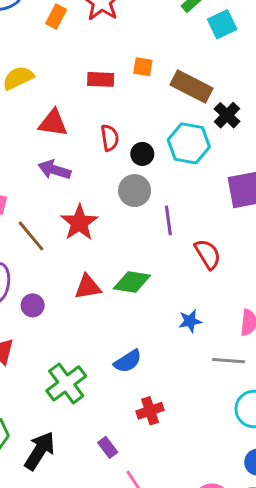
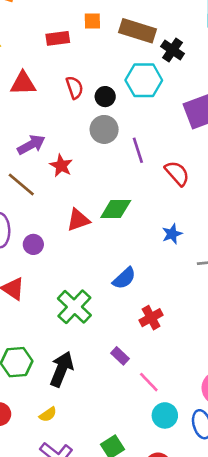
purple arrow: (54, 170) -> (31, 145), moved, turned 144
red star: (79, 223) -> (61, 166), size x0.7

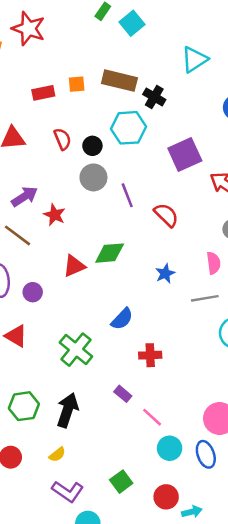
orange square: (92, 21) -> (77, 84), moved
red cross: (151, 318) -> (150, 355), turned 30

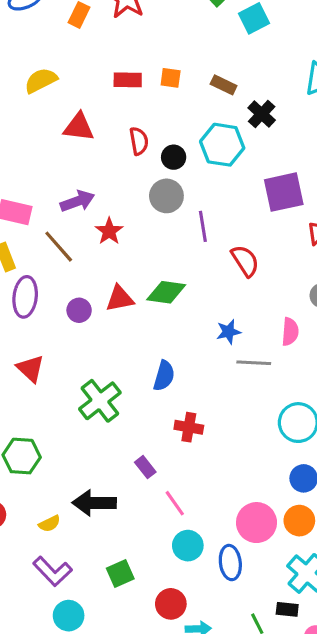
brown rectangle: (119, 81) -> (224, 85), size x0.6
purple circle: (33, 292) -> (79, 310), moved
gray line: (205, 298) -> (254, 363), moved
blue semicircle: (122, 319) -> (164, 376), turned -40
black arrow: (68, 410) -> (94, 503), moved, turned -120

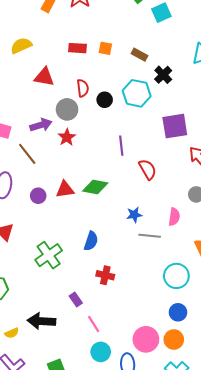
gray circle: (166, 196) -> (67, 109), moved
red star: (109, 231) -> (67, 137), moved

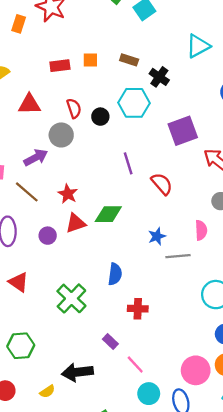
red star: (67, 137) -> (68, 194), moved

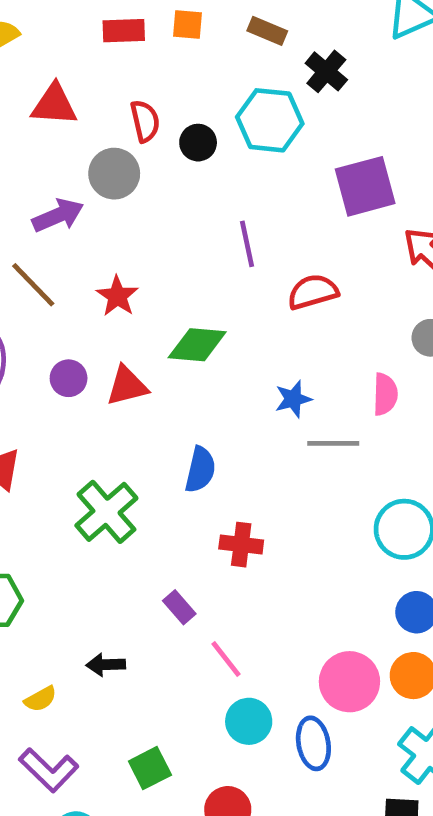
red semicircle: (162, 184) -> (313, 292), turned -70
red triangle: (76, 223) -> (127, 386), moved
black arrow: (77, 372) -> (106, 665), size x0.6

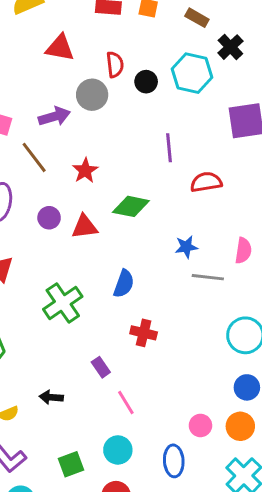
pink circle: (349, 682) -> (200, 425), size x0.6
cyan circle: (249, 721) -> (118, 450), moved

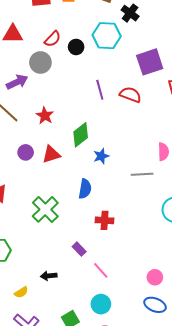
red semicircle: (115, 65) -> (53, 39), turned 60
red semicircle: (206, 182) -> (130, 95), moved, turned 40
green diamond: (131, 206) -> (81, 135), turned -40
blue star: (186, 247) -> (101, 156), moved
blue ellipse: (174, 461) -> (155, 305), moved, turned -55

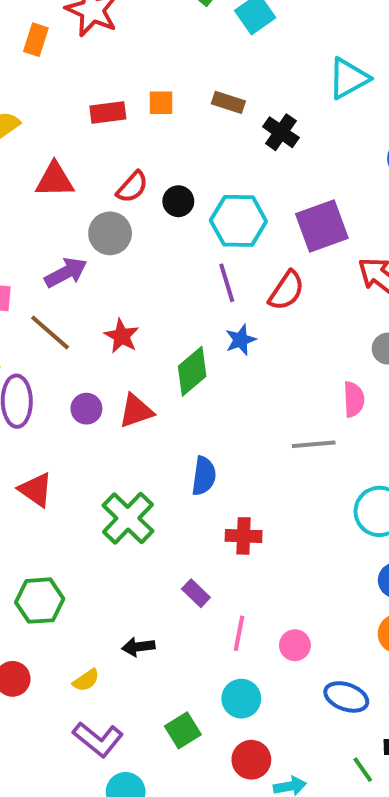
cyan hexagon: (107, 36) -> (238, 221), moved
red semicircle: (130, 95) -> (287, 291), turned 105
blue star: (101, 156) -> (241, 340), moved
pink line: (101, 270) -> (239, 633), turned 54
pink circle: (155, 277) -> (295, 645), moved

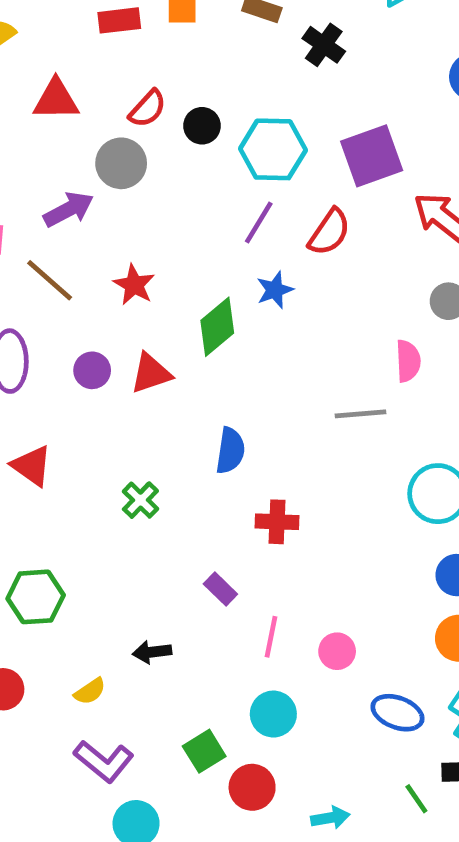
purple line: (227, 283) -> (259, 222), turned 48
green cross: (128, 518) -> (140, 500), size x0.6
red circle: (251, 760) -> (252, 787), moved

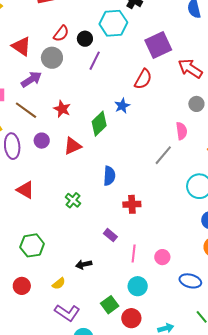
red triangle: (56, 100) -> (21, 46), moved, turned 40
cyan hexagon: (273, 149) -> (113, 23), moved
purple line: (259, 222) -> (95, 61), moved
purple circle: (92, 370) -> (42, 141), moved
gray line: (360, 414) -> (163, 155), turned -40

